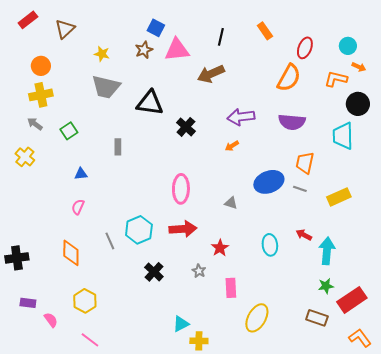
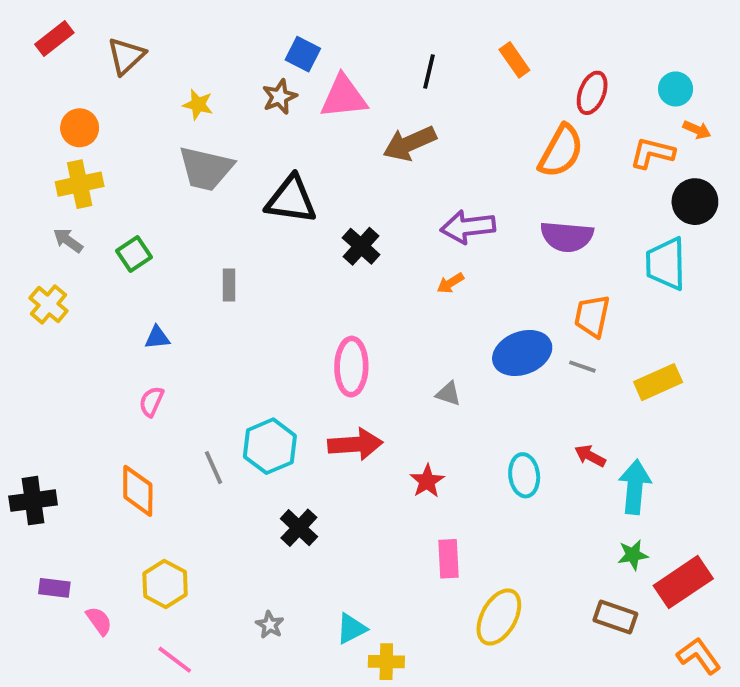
gray star: (199, 271) -> (270, 625), moved

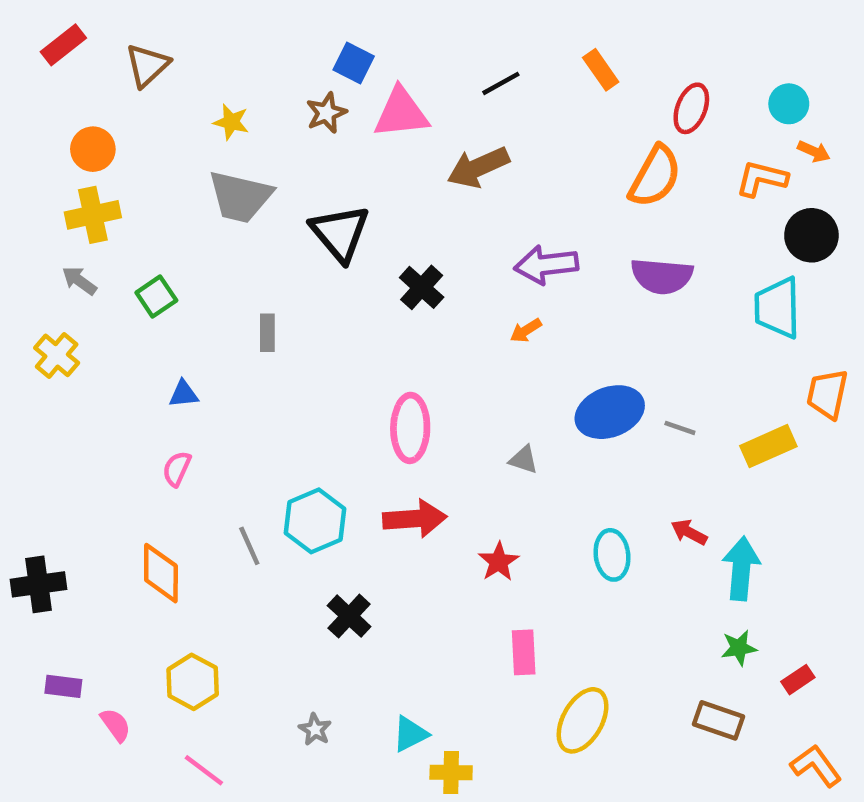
black line: (429, 72) -> (501, 83), turned 48
black triangle: (291, 200) -> (340, 233), turned 42
orange trapezoid: (592, 316) -> (827, 394), moved
red rectangle: (683, 582) -> (798, 680), size x0.5

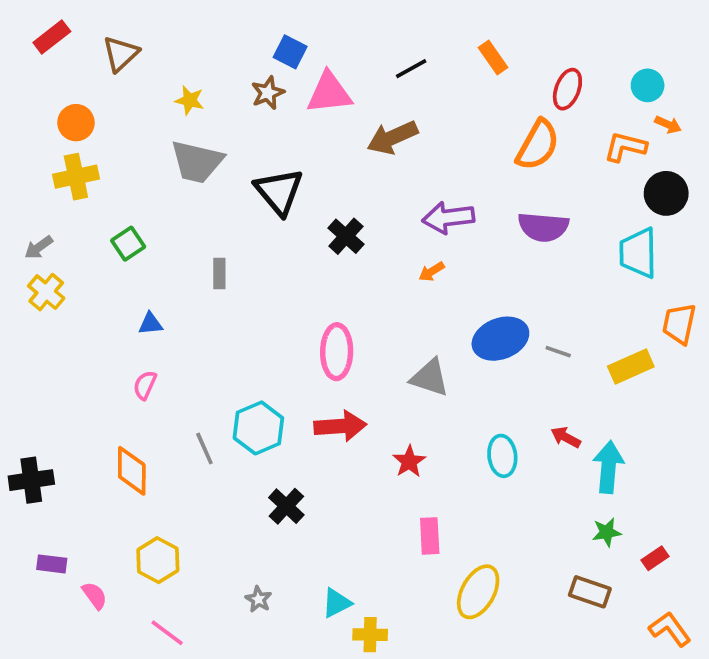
gray arrow: (79, 281) -> (39, 247), moved, turned -72
gray triangle: (524, 460) -> (430, 378), size x1.6

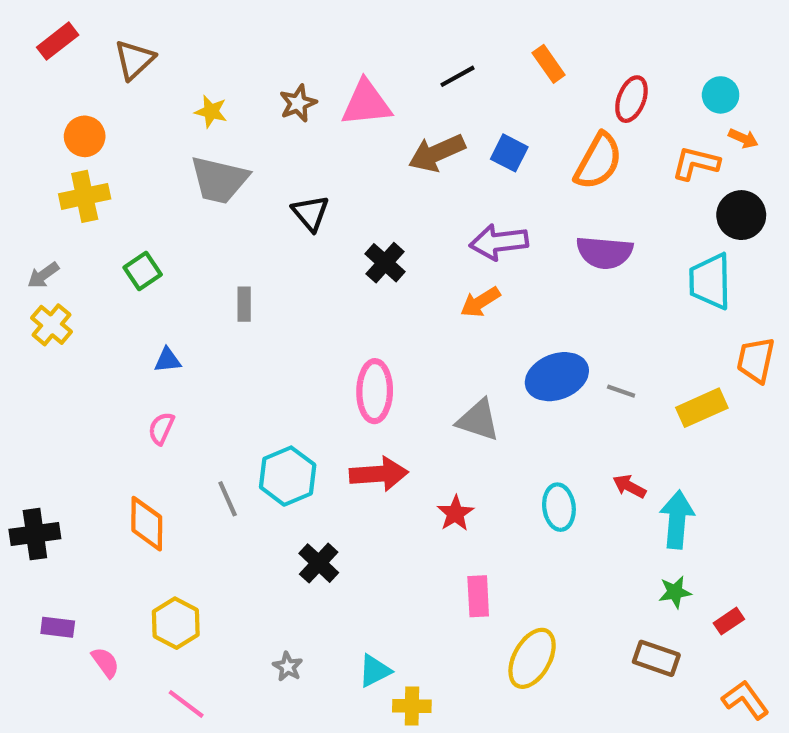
blue square: (290, 52) -> (509, 153), moved
black triangle: (279, 192) -> (310, 213), size x0.7
orange arrow: (432, 272) -> (480, 302), size x1.4

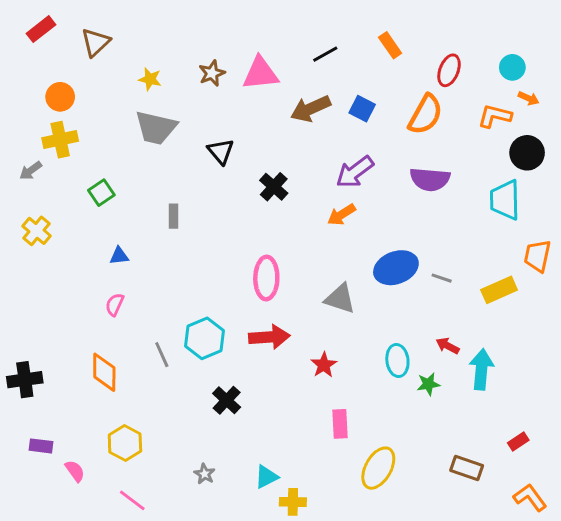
purple arrow: (499, 242) -> (355, 172), turned -30
gray arrow: (43, 275) -> (31, 170), moved
green star: (675, 592) -> (428, 384), moved

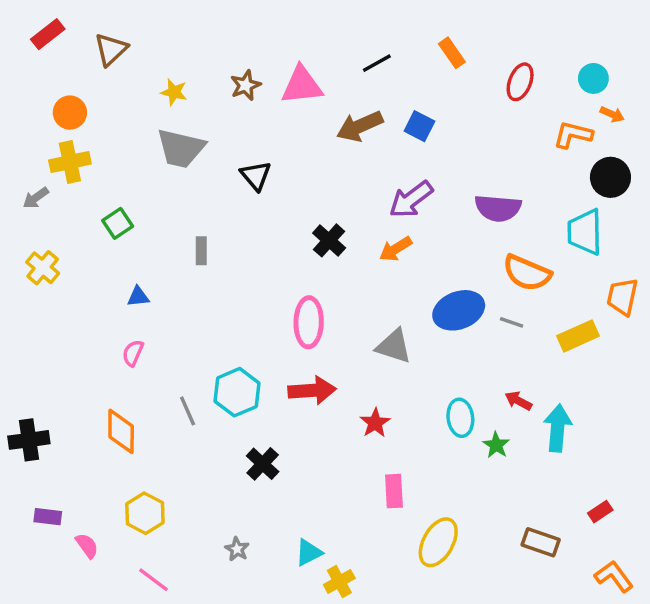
orange semicircle: (425, 115) -> (527, 273), moved, turned 84
black cross: (274, 187) -> (329, 240), moved
green star: (428, 384) -> (496, 445), turned -30
yellow cross: (293, 502) -> (339, 581), turned -30

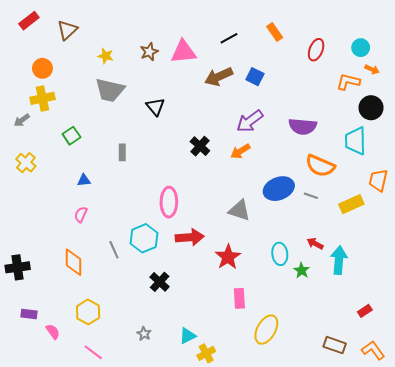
pink ellipse: (309, 322) -> (169, 202), moved
red star: (375, 423) -> (228, 257), size x1.4
brown rectangle: (541, 542) -> (335, 345), moved

